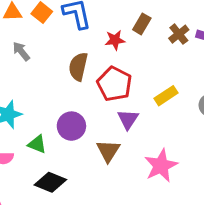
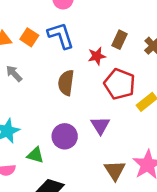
red pentagon: (114, 84) -> (120, 84), moved
purple triangle: (128, 119) -> (100, 125), moved
brown triangle: (108, 151) -> (115, 170), moved

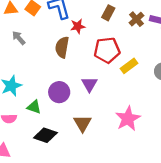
red star: (97, 56) -> (78, 26), moved
red pentagon: (120, 84) -> (107, 50), turned -30
brown triangle: (115, 170) -> (82, 123), moved

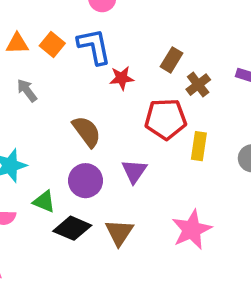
brown cross: (136, 19) -> (198, 85), moved
brown semicircle: (62, 47) -> (87, 132), moved, turned 130
yellow rectangle: (129, 66) -> (199, 146), turned -49
black diamond: (45, 135) -> (72, 228), moved

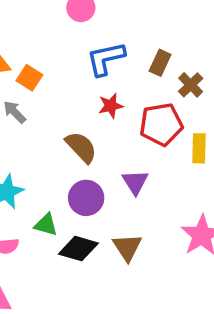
orange square: (52, 44) -> (29, 78), moved
blue L-shape: (94, 46) -> (106, 59), moved, turned -84
red star: (122, 78) -> (111, 106), moved

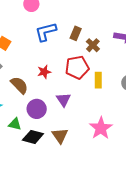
red star: (111, 106) -> (44, 72), moved
brown semicircle: (81, 147) -> (19, 85), moved

